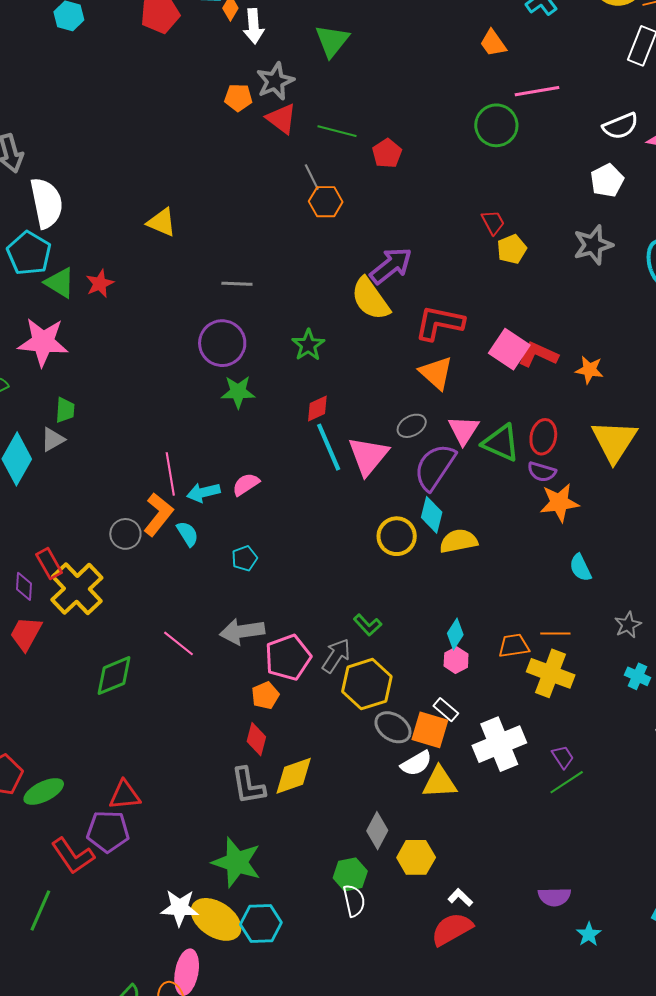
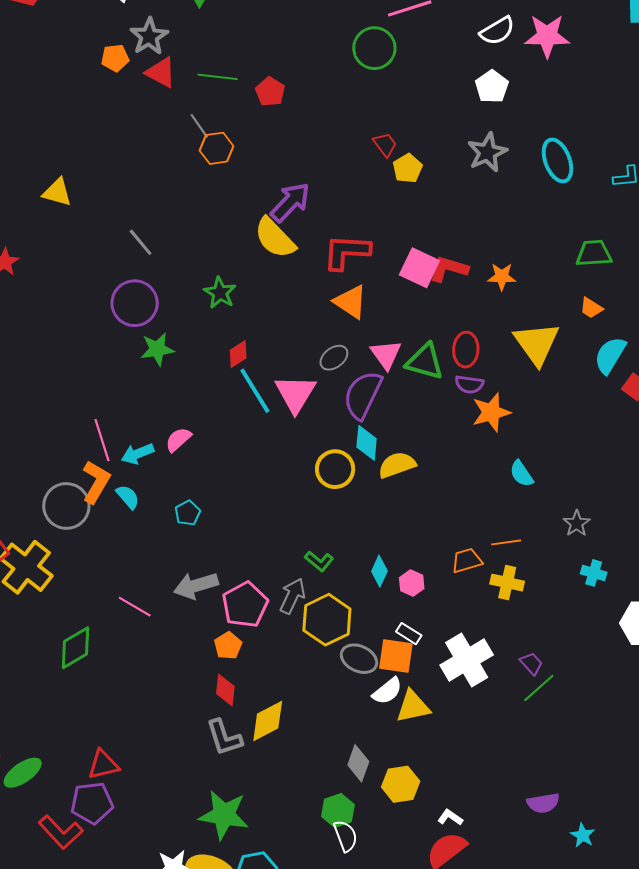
gray line: (237, 284) -> (141, 242), turned 56
gray circle: (125, 534) -> (66, 506), size x1.5
cyan diamond: (455, 634) -> (379, 571), moved
yellow cross: (551, 673) -> (507, 583), size x0.7

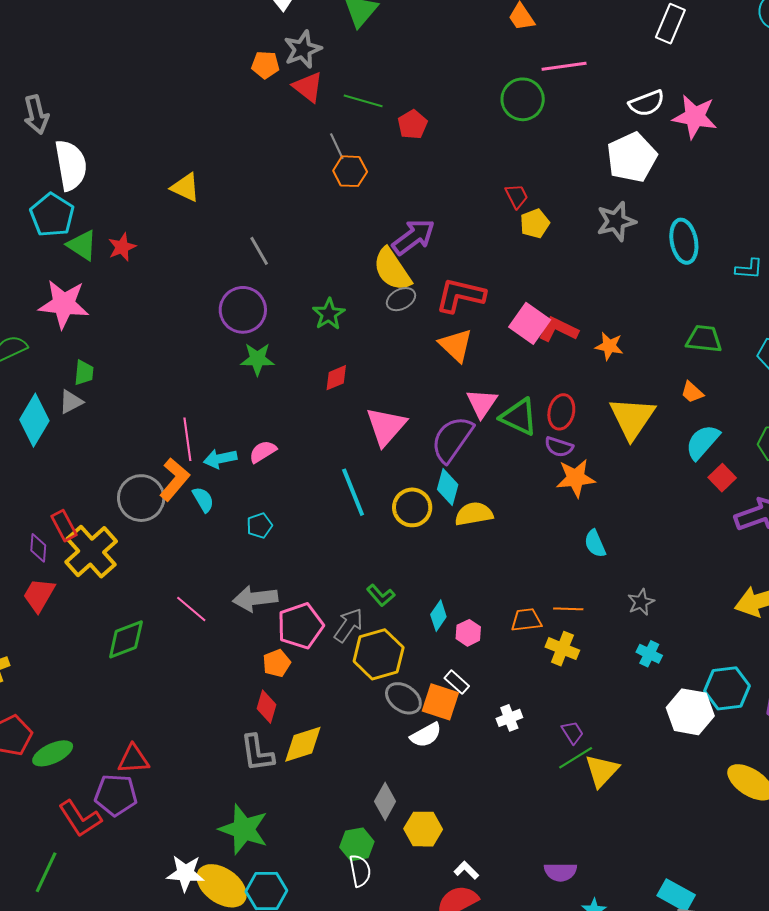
white pentagon: (492, 87) -> (632, 157), size x1.5
gray ellipse: (334, 358) -> (401, 299), moved
cyan line: (255, 391) -> (353, 492), moved
white cross: (467, 660) -> (509, 718), size x0.5
yellow triangle: (413, 707) -> (602, 771), moved, turned -45

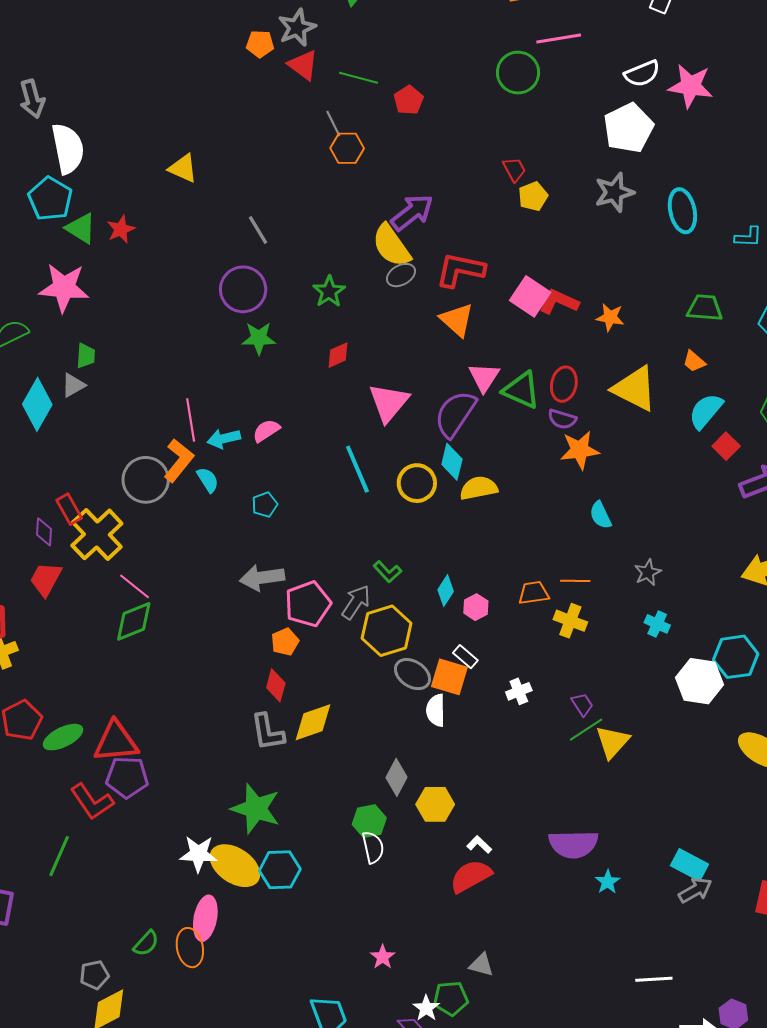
yellow triangle: (632, 418) -> (635, 389), turned -36
pink line: (191, 609) -> (134, 586), moved
white semicircle: (426, 735) -> (436, 710), turned 120
red triangle: (133, 759) -> (116, 742), moved, size x1.4
purple semicircle: (560, 872) -> (573, 844), size x1.5

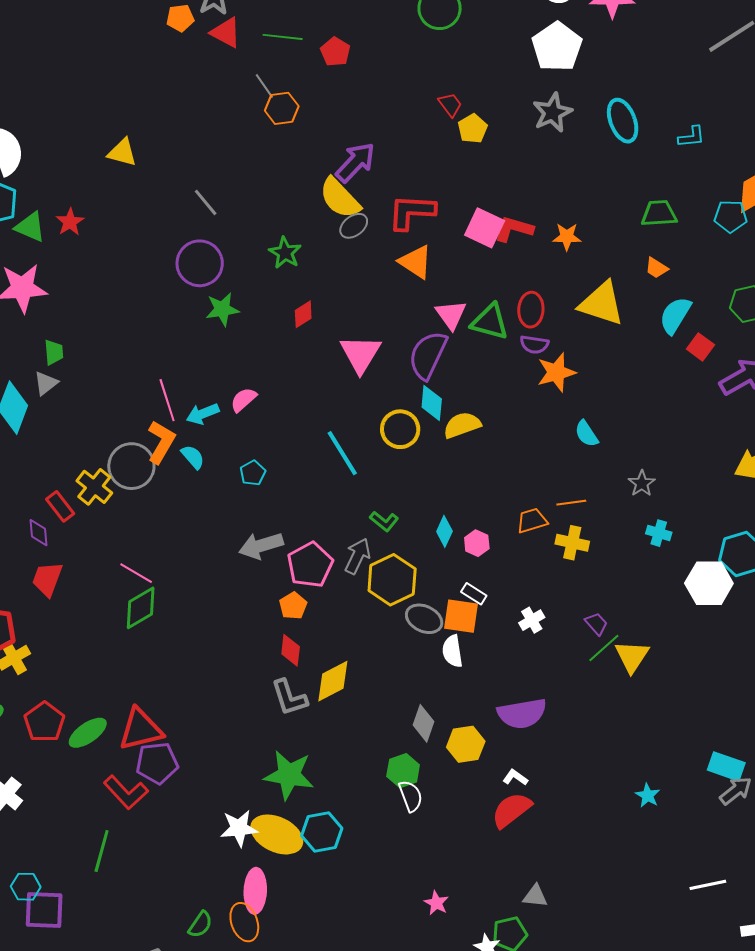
cyan line: (357, 469) -> (342, 453), moved
yellow cross: (97, 534) -> (94, 487), moved, size x0.7
purple semicircle: (573, 844) -> (522, 714), moved

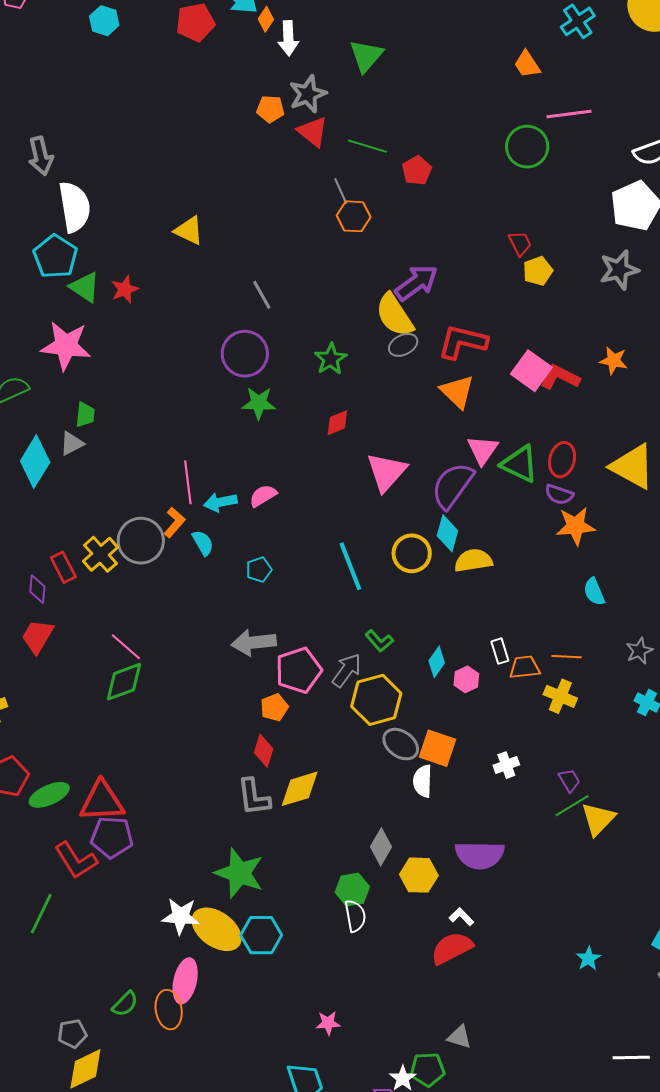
orange star: (567, 237) -> (614, 361), moved
orange L-shape: (161, 442) -> (174, 522), size x0.7
white rectangle: (474, 594) -> (500, 651), moved, turned 30
pink star: (436, 903) -> (328, 1023), moved, turned 30

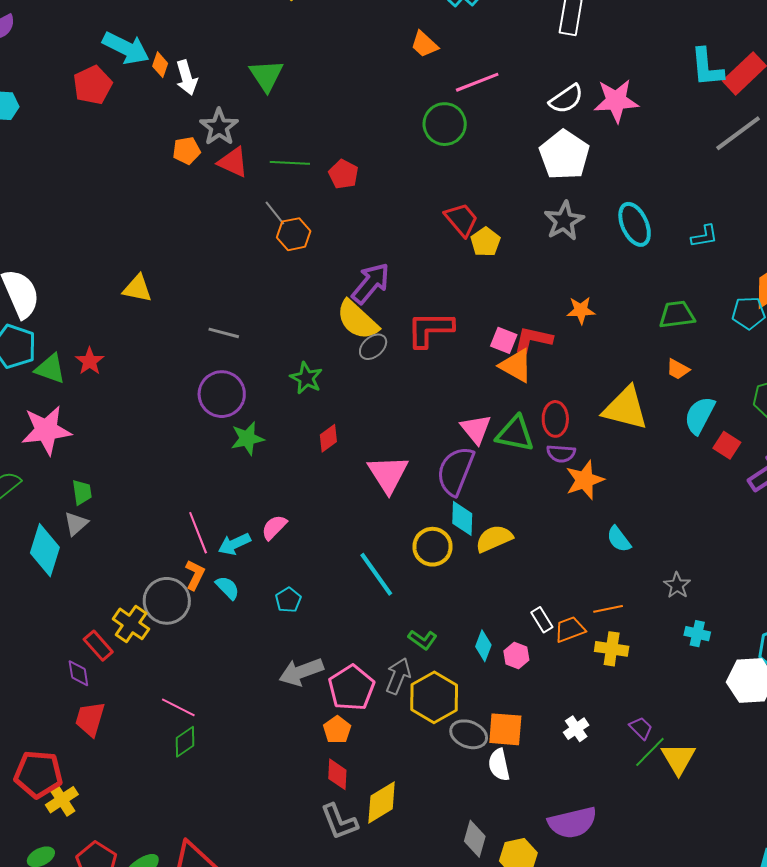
red trapezoid: (520, 243) -> (461, 220), size x1.4
gray line: (262, 295) -> (224, 333), turned -32
pink square: (531, 371) -> (504, 340), size x0.7
orange triangle: (457, 392) -> (516, 366), moved
green diamond: (124, 682) -> (185, 742), size x0.7

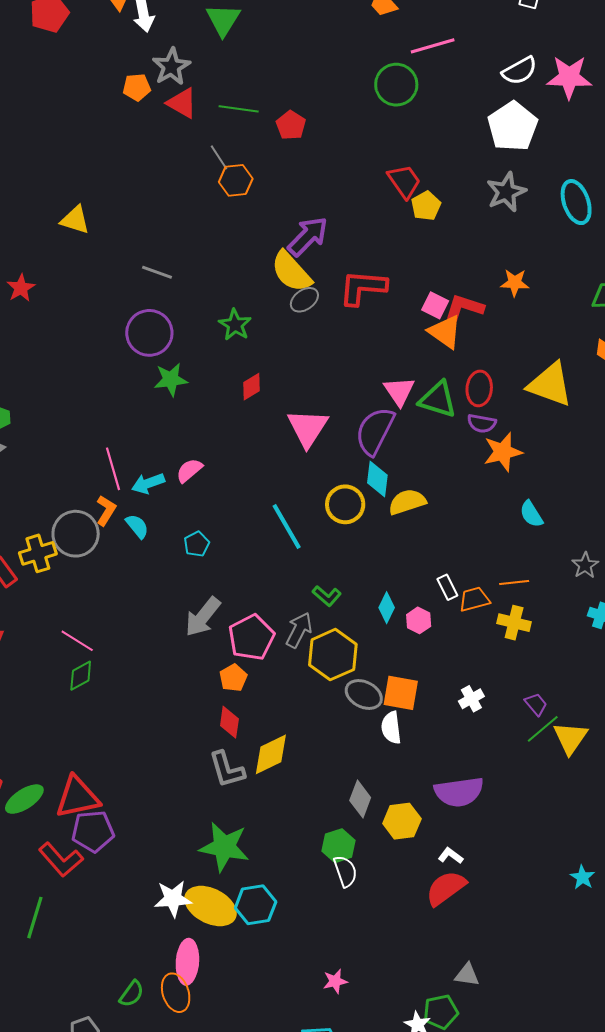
yellow cross: (131, 624) -> (38, 553), turned 33
gray arrow: (301, 672) -> (203, 617), turned -36

